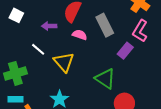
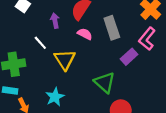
purple arrow: (49, 26) -> (55, 21), turned 72

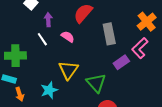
purple arrow: (55, 21) -> (48, 20), moved
pink semicircle: (85, 34) -> (68, 37), moved
yellow triangle: (65, 60) -> (68, 70), moved

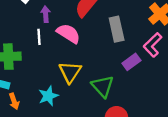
pink semicircle: (68, 37) -> (68, 33), size x1.5
white line: (42, 39) -> (39, 37), turned 32

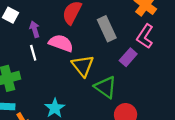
yellow triangle: (70, 72) -> (83, 66), moved

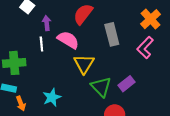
purple rectangle: (128, 57) -> (127, 84), moved

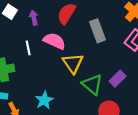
purple arrow: (47, 23) -> (34, 18), moved

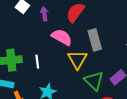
gray rectangle: (97, 31) -> (95, 40), moved
white line: (28, 48) -> (37, 62), moved

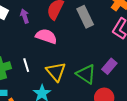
gray rectangle: (95, 40) -> (85, 17), moved
yellow triangle: (77, 60) -> (56, 72), moved

